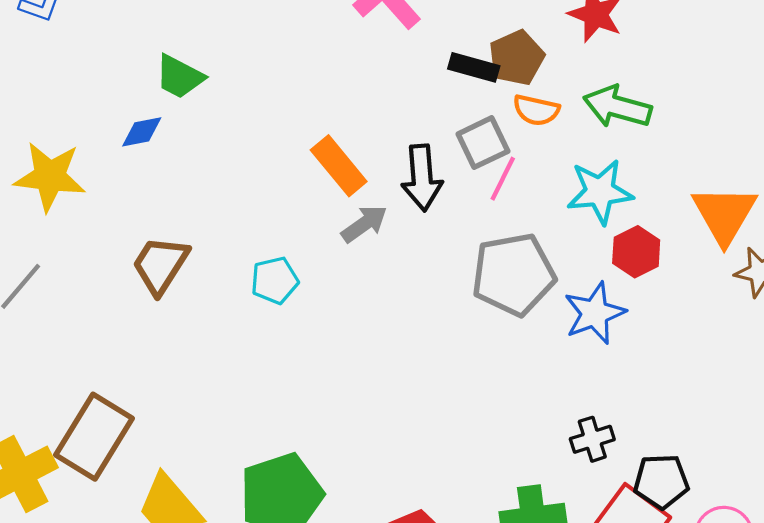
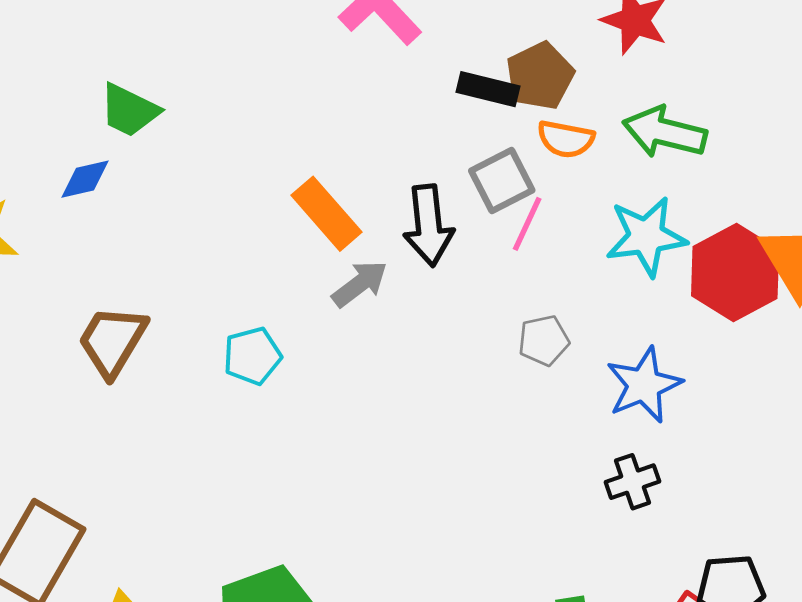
red hexagon: (636, 252) -> (735, 273), moved, size x1.5
gray pentagon: (514, 274) -> (544, 340), size x0.5
black cross: (592, 439) -> (632, 482), moved

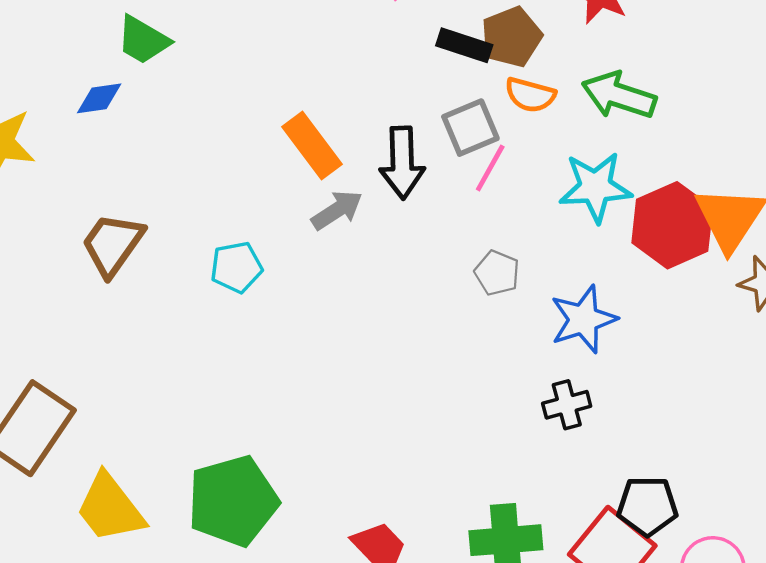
gray pentagon: (544, 340) -> (497, 273), turned 30

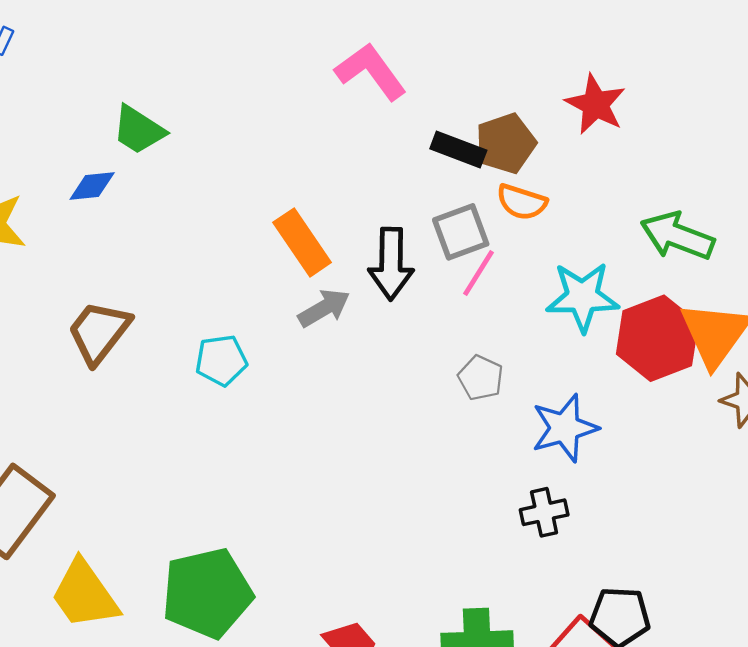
green arrow: (619, 95) -> (677, 236), moved

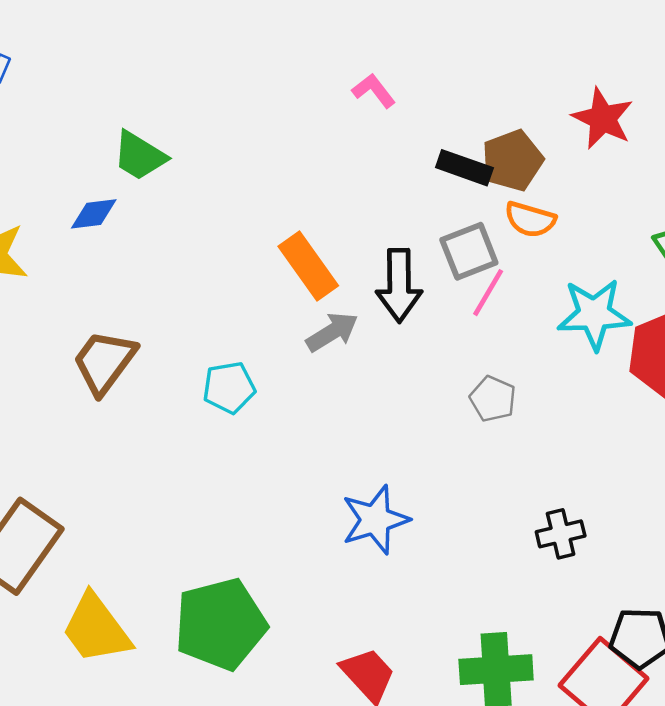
pink L-shape: (371, 71) -> (374, 91), size x0.6
blue star: (565, 428) -> (375, 520), moved

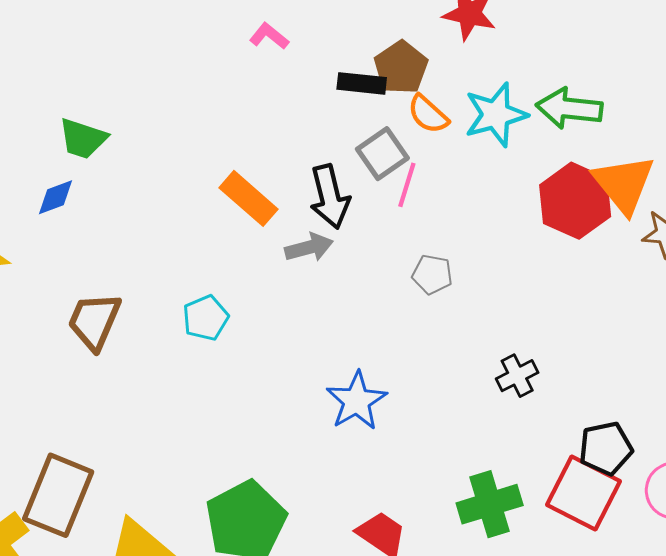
orange semicircle: (530, 219) -> (428, 114), turned 39
cyan star: (594, 314) -> (496, 115), moved
gray arrow: (332, 332) -> (309, 247), moved, turned 30

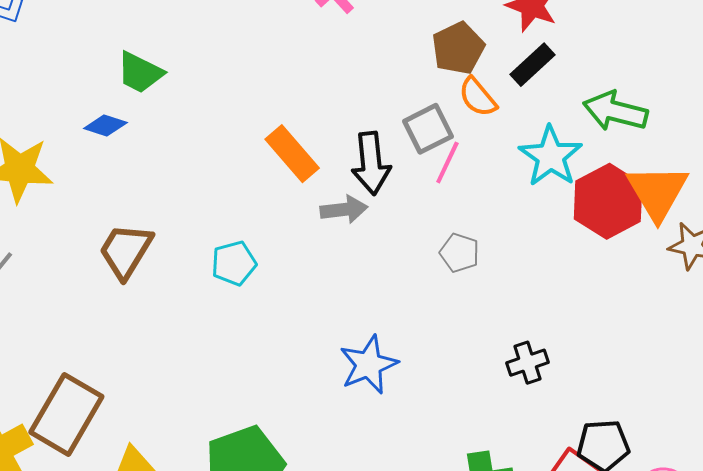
black rectangle: (362, 83) -> (532, 65), moved, turned -57
cyan star: (496, 115) -> (551, 156), moved, turned -30
blue diamond: (55, 197) -> (105, 126), turned 30

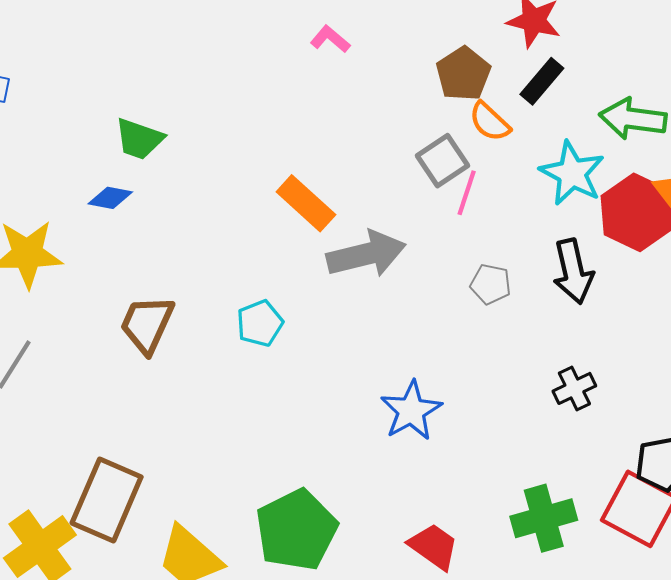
black arrow: (371, 163) -> (573, 271), moved
gray arrow: (344, 210) -> (366, 254), size x1.6

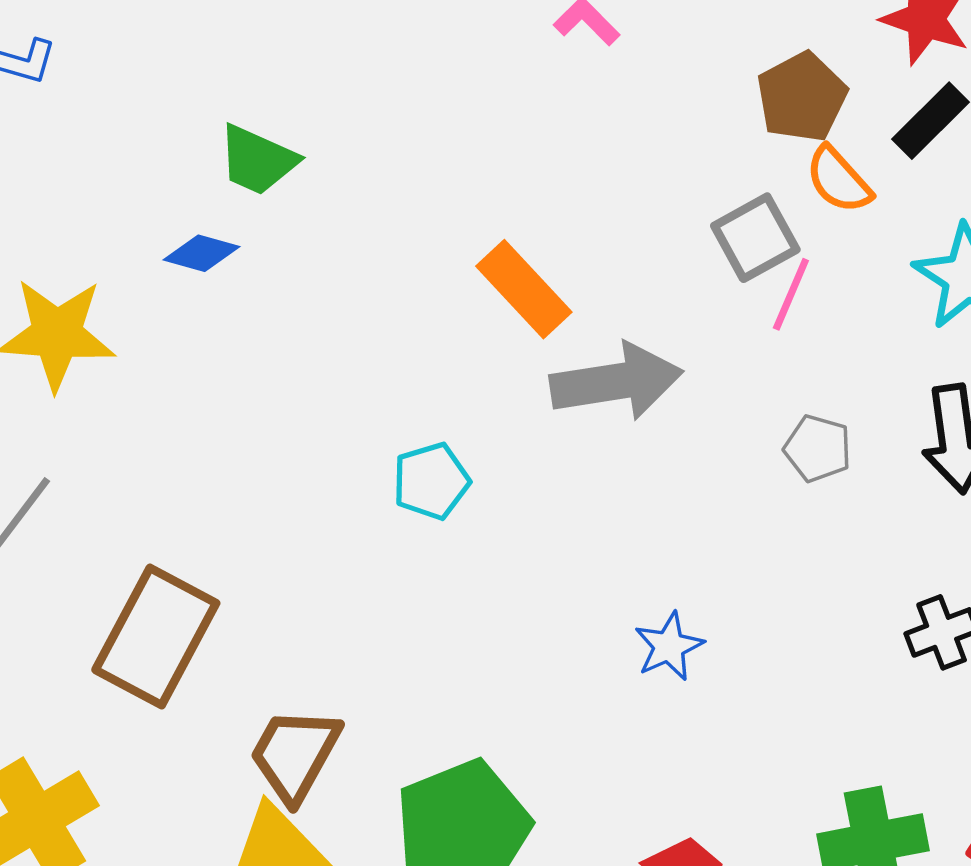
brown trapezoid: (147, 324) -> (295, 754), moved
blue star: (411, 411) -> (669, 646), size x0.7
brown rectangle: (107, 500) -> (156, 637), moved

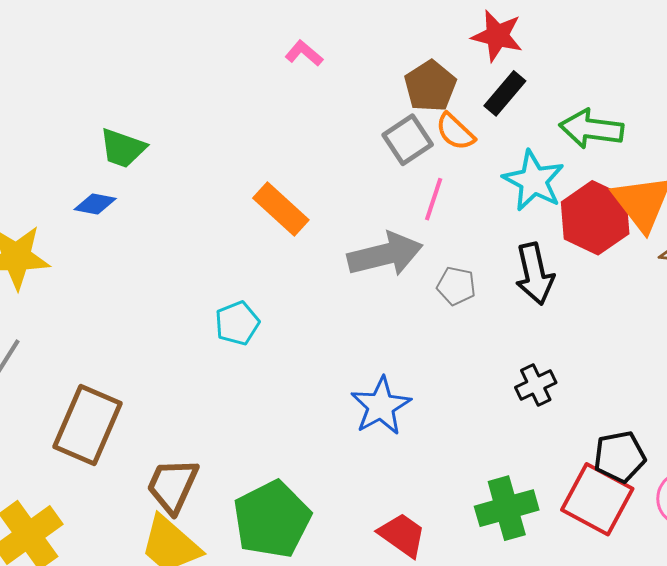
gray square: (755, 238) -> (408, 140), moved
gray arrow: (616, 382) -> (385, 254), moved
blue star: (669, 646) -> (381, 406), size x1.5

